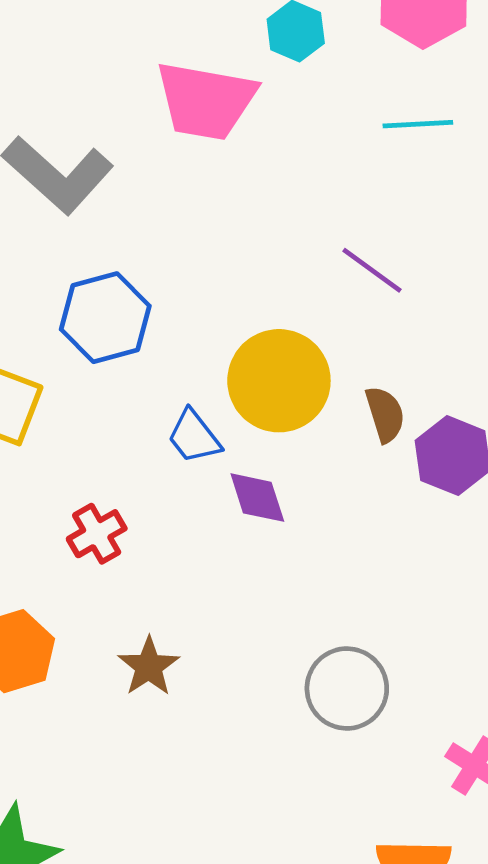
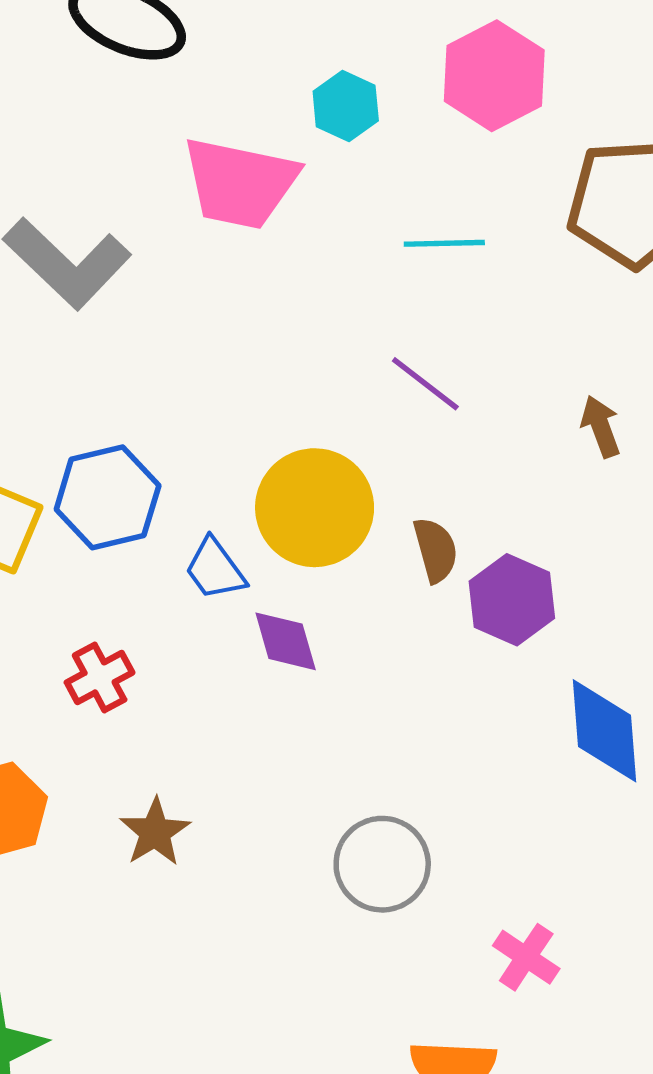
cyan line: (418, 124) -> (444, 243), moved
blue hexagon: (105, 318) -> (108, 497), moved

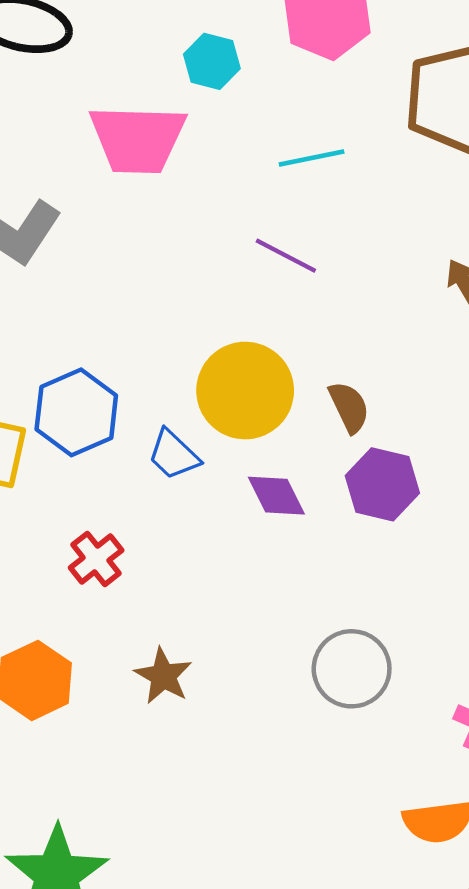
purple line: (425, 384) -> (286, 256), moved
purple hexagon: (512, 600) -> (382, 484), moved
purple diamond: (286, 641) -> (276, 496), moved

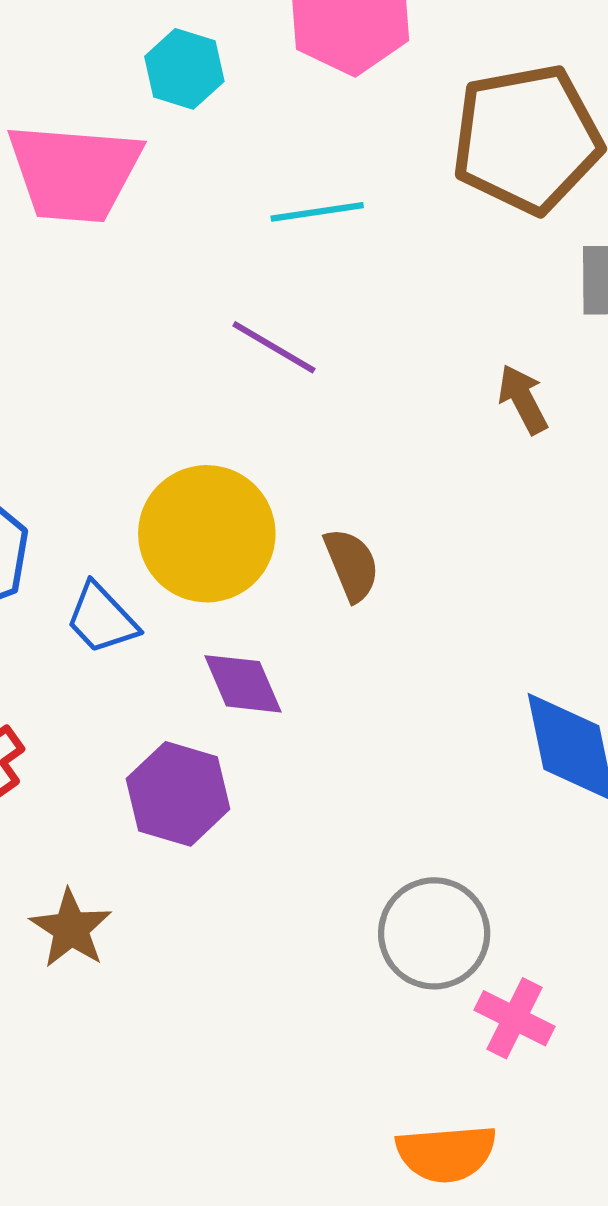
purple hexagon: (382, 484) -> (178, 794), moved
gray circle: (352, 669) -> (434, 933), moved

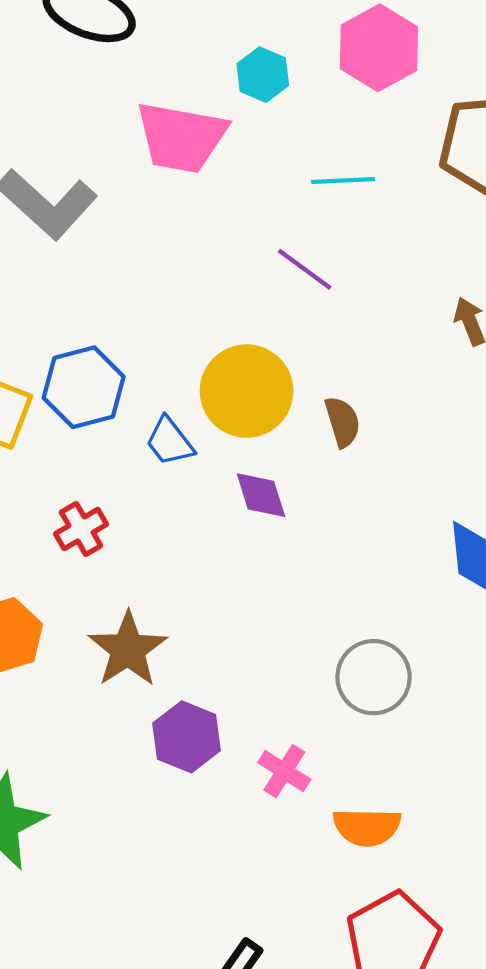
purple hexagon: (178, 794) -> (187, 737), moved
brown star: (71, 929) -> (128, 649), size x1.4
pink cross: (514, 1018) -> (284, 771), moved

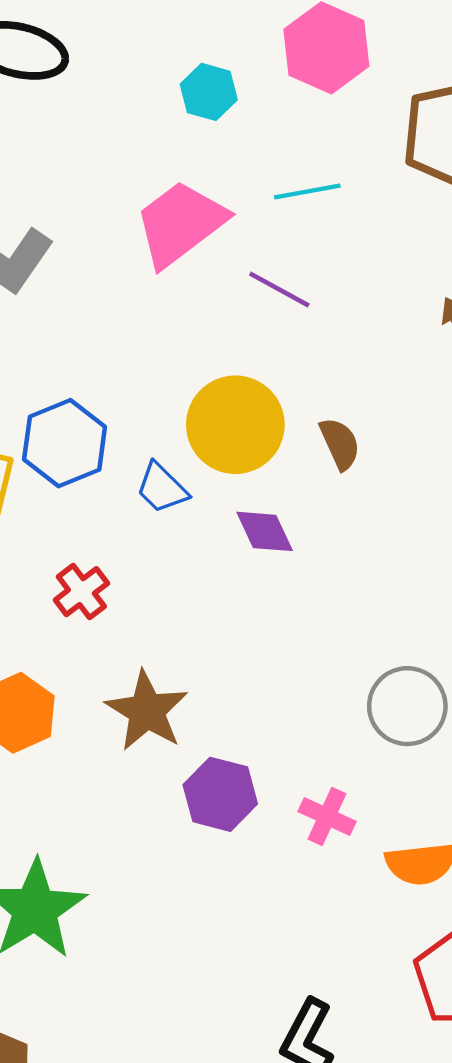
pink trapezoid: (181, 137) -> (180, 223), moved, turned 140

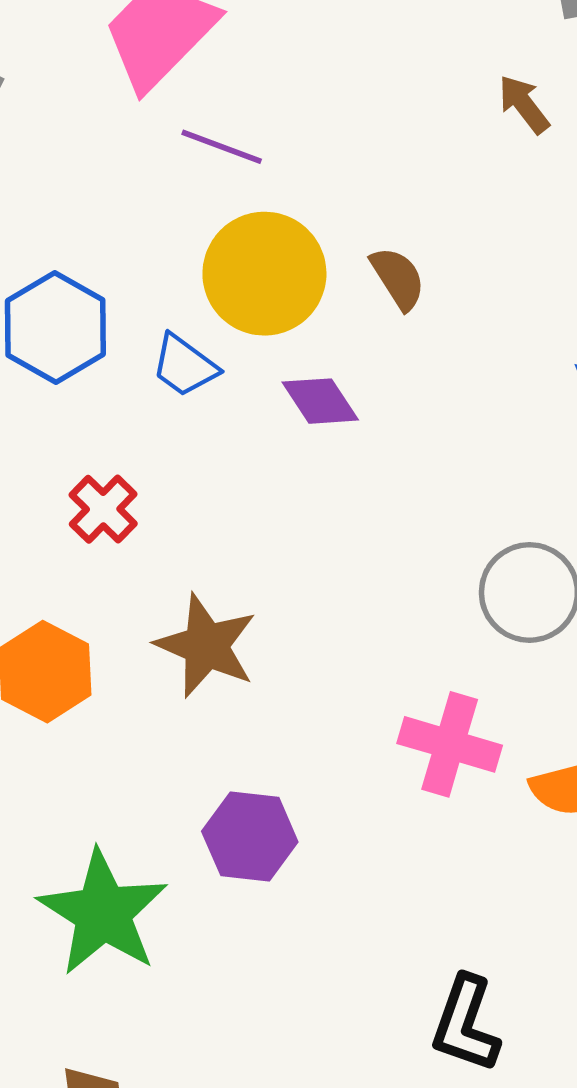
purple line: (279, 289) -> (222, 147), moved
purple hexagon: (220, 794) -> (250, 837), moved
pink cross: (327, 816) -> (450, 744), size x1.4

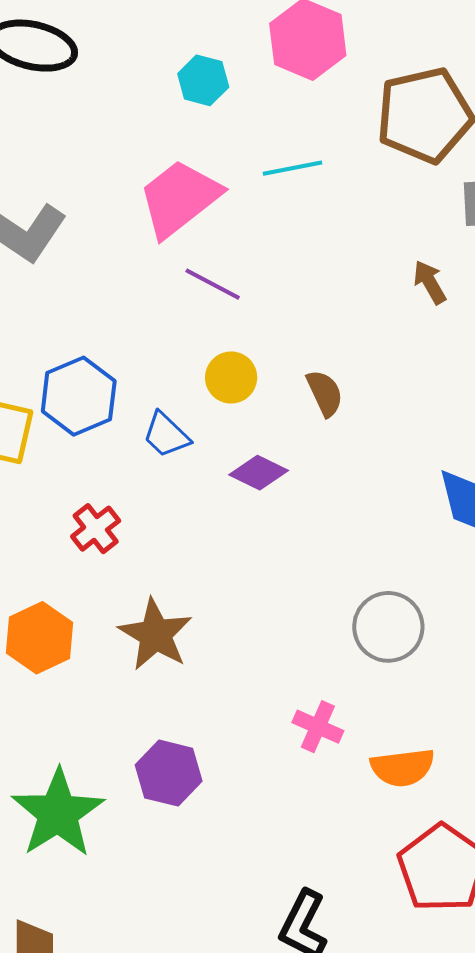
yellow circle: (264, 274) -> (231, 378), size x0.6
purple diamond: (320, 401) -> (259, 473), turned -38
pink cross: (450, 744) -> (318, 727), size x0.7

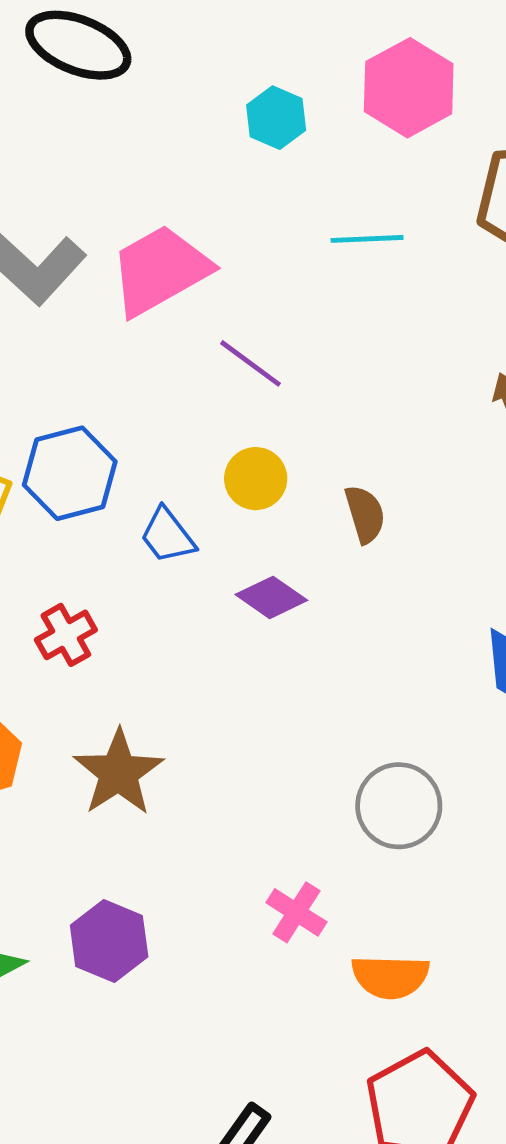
pink trapezoid: (179, 198) -> (160, 270), moved

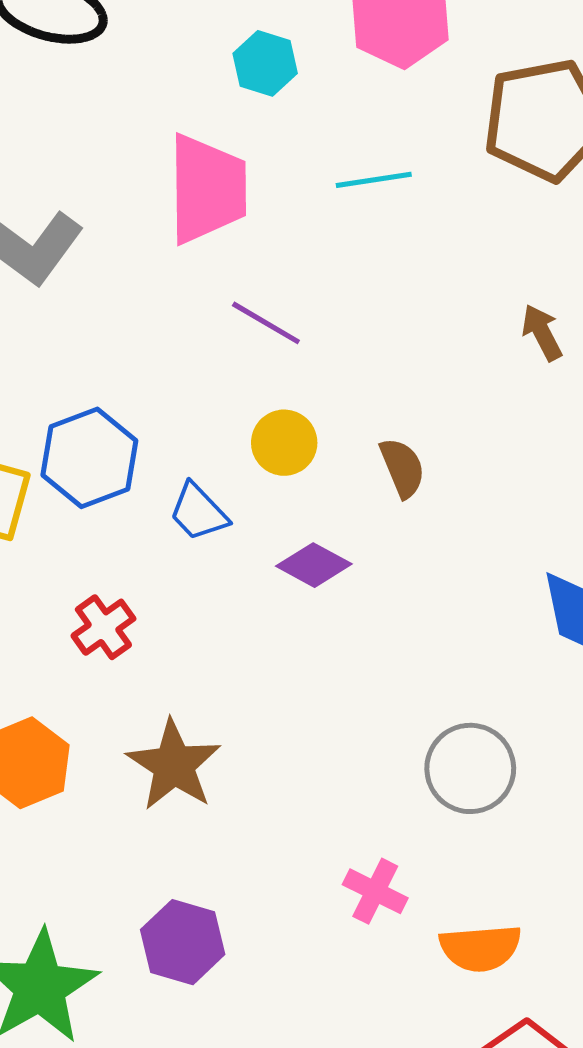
pink trapezoid: (160, 270) -> (207, 189), moved, turned 125

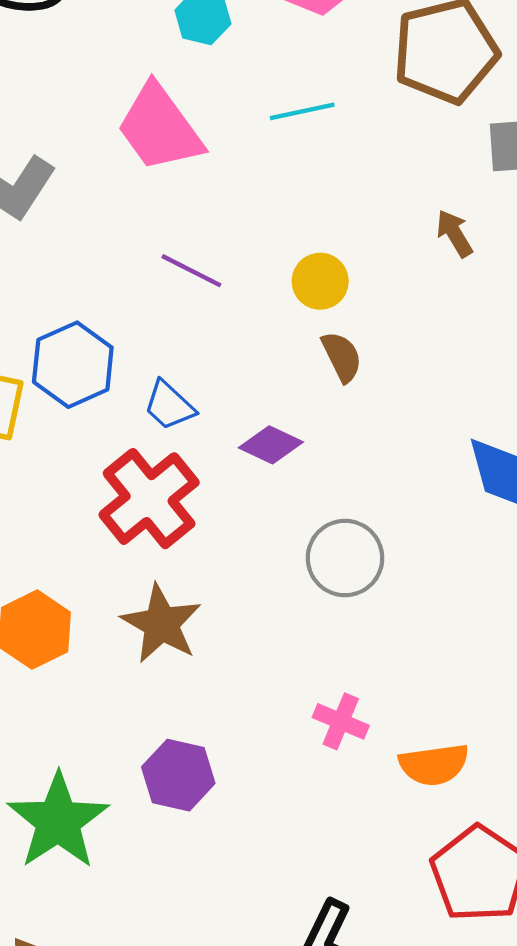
pink trapezoid: (207, 189) -> (160, 128), turned 148
purple line: (266, 323) -> (191, 271), moved
yellow circle: (284, 443) -> (320, 281), moved
red cross: (103, 627) -> (149, 499), moved, size x1.8
gray circle: (470, 768) -> (345, 558), moved

